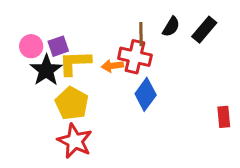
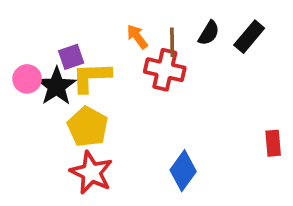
pink circle: (31, 46) -> (27, 79), moved
orange arrow: (112, 66) -> (137, 37), moved, turned 60
blue diamond: (146, 94) -> (183, 171), moved

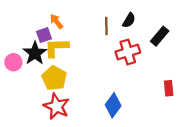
orange arrow: (137, 37) -> (56, 21), moved
black rectangle: (249, 37) -> (160, 36), moved
red cross: (165, 70) -> (128, 52), moved, turned -30
pink circle: (27, 79) -> (13, 62), moved

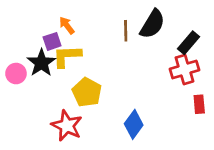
black semicircle: (129, 20) -> (152, 24), size x1.6
red cross: (128, 52) -> (184, 69), moved
yellow pentagon: (54, 78) -> (87, 92), moved

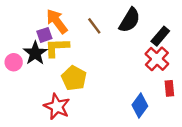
orange arrow: (67, 25) -> (57, 21), size x1.6
brown line: (126, 31) -> (94, 26), moved, turned -36
red cross: (184, 69) -> (157, 59), turned -30
blue diamond: (134, 124) -> (140, 105), moved

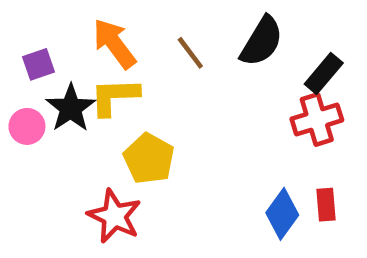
purple square: (44, 35) -> (38, 64), moved
red cross: (157, 59) -> (317, 120), turned 30
red rectangle: (169, 88) -> (326, 205), moved

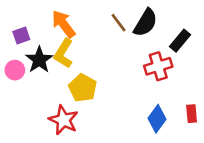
brown line: (190, 53) -> (119, 23), moved
yellow L-shape: (114, 97) -> (64, 53), turned -56
red cross: (317, 120) -> (158, 66), moved
red rectangle: (326, 205) -> (192, 114), moved

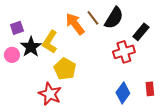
orange arrow: (64, 24) -> (75, 24), moved

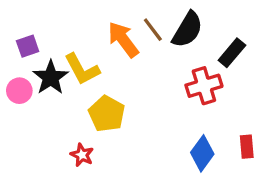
yellow L-shape: (50, 42) -> (82, 69), turned -60
red star: (50, 94) -> (82, 155), size x0.6

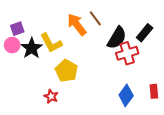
black semicircle: (187, 30) -> (117, 38), moved
pink circle: (19, 91) -> (12, 45), moved

